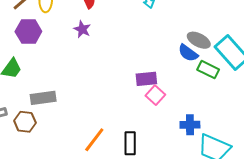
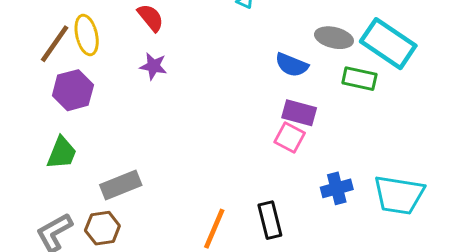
blue semicircle: (188, 53) -> (292, 65), moved
purple rectangle: (146, 79) -> (299, 113), moved, turned 35
blue cross: (190, 125) -> (337, 188), moved

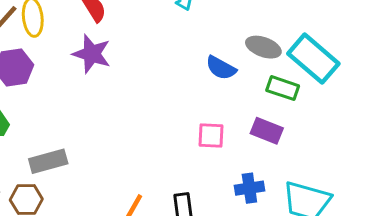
purple star: (153, 66) -> (92, 54), size x1.5
purple rectangle: (299, 113) -> (267, 131), moved
pink square: (290, 138) -> (211, 135), turned -32

